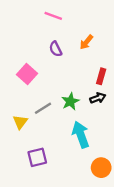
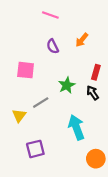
pink square: (27, 74) -> (26, 70), turned -36
black arrow: (98, 98) -> (93, 93), turned -104
green star: (70, 101) -> (67, 85), moved

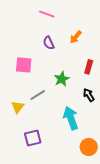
black arrow: (93, 93) -> (89, 95), moved

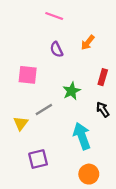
orange circle: (89, 147) -> (89, 174), moved

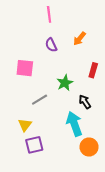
pink line: (54, 16) -> (49, 14), turned 63
black arrow: (103, 109) -> (85, 102), moved
yellow triangle: (21, 123) -> (25, 125), moved
orange circle: (89, 174) -> (89, 147), moved

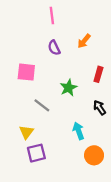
gray line: (40, 100) -> (42, 105), turned 70
black arrow: (85, 102) -> (100, 108), moved
cyan arrow: (74, 124) -> (78, 131), size x0.7

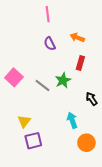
orange arrow: (84, 41) -> (77, 38), turned 72
pink square: (26, 72) -> (14, 77), moved, turned 36
red rectangle: (98, 74) -> (80, 63), moved
gray line: (42, 105) -> (43, 86), moved

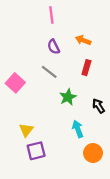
green star: (63, 80) -> (68, 97), moved
gray line: (43, 86) -> (49, 72), moved

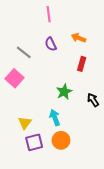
gray line: (49, 72) -> (24, 52), moved
cyan arrow: (78, 129) -> (55, 118), moved
orange circle: (93, 153) -> (61, 140), moved

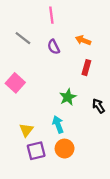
gray line: (24, 52) -> (23, 38), moved

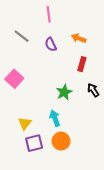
black arrow: (98, 106) -> (93, 90), moved

